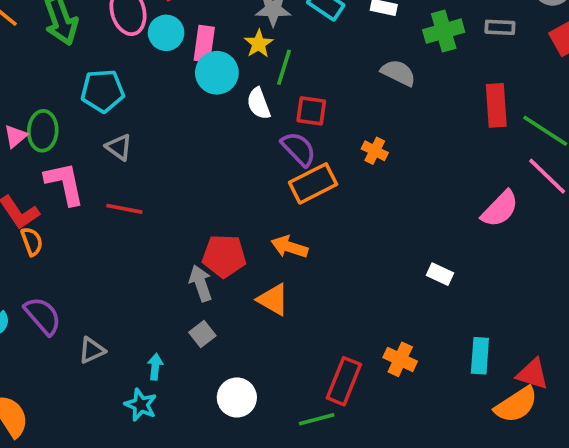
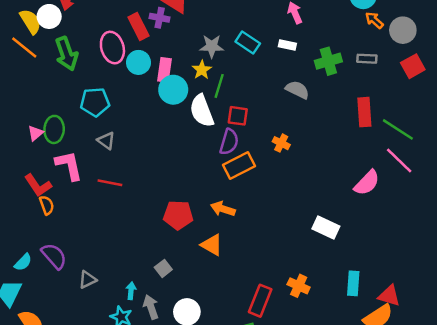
white semicircle: (259, 104) -> (202, 111), size x1.5
purple semicircle: (299, 149) -> (229, 142), turned 60
white rectangle: (440, 274) -> (326, 227), size x1.5
gray arrow: (201, 283) -> (151, 307), moved

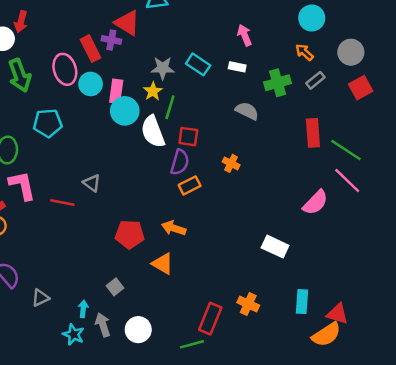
orange arrow: (374, 20) -> (304, 52), moved
gray rectangle: (367, 59) -> (315, 80), turned -42
gray triangle: (106, 141) -> (92, 183), moved
orange rectangle: (239, 165) -> (190, 185), size x0.7

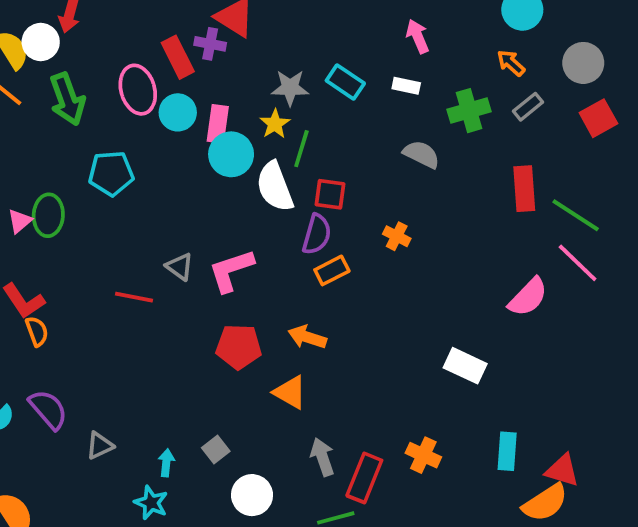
pink L-shape: (22, 185) -> (231, 270), moved, turned -96
gray square: (115, 287) -> (216, 449), moved
gray arrow: (103, 325) -> (322, 457), moved

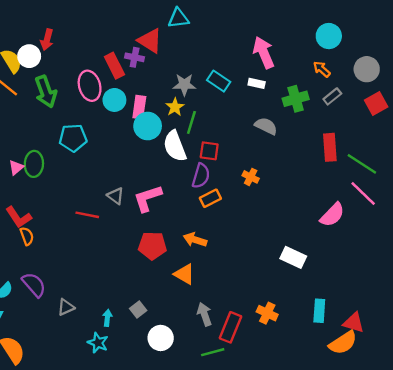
pink arrow: (418, 36) -> (264, 53), size x1.5

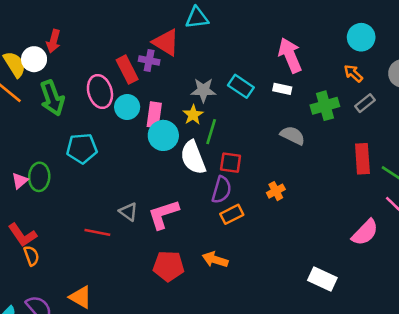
orange cross: (251, 177) -> (276, 191), turned 35
orange triangle: (184, 274) -> (81, 297), moved

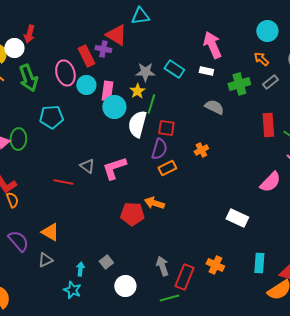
white semicircle: (193, 157) -> (137, 124), turned 36
red pentagon: (168, 266) -> (132, 214), moved

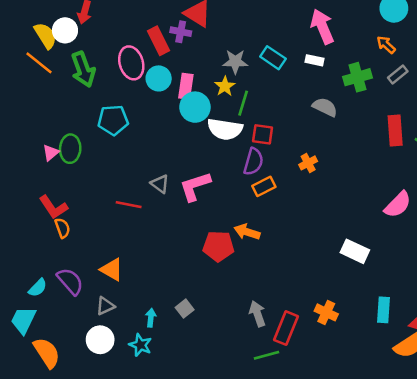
white semicircle: (137, 124) -> (225, 129), turned -96
white circle: (125, 286) -> (100, 340), moved

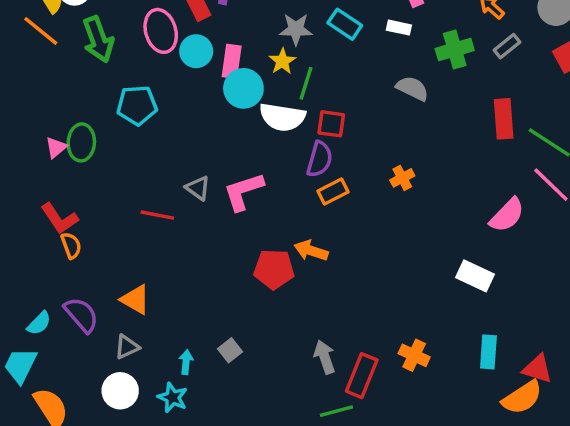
orange cross: (308, 163) -> (402, 178), moved
white rectangle: (355, 251) -> (475, 276), moved

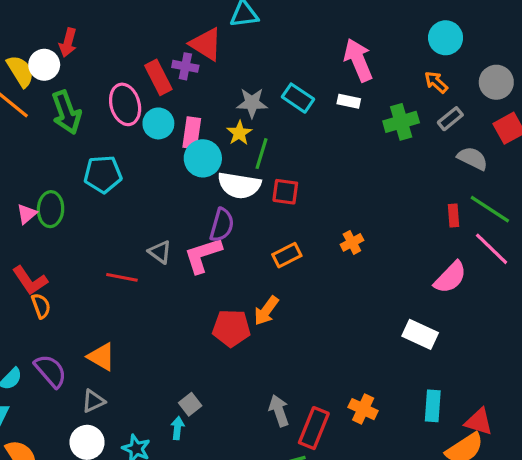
gray semicircle: (412, 88) -> (472, 158), moved
red rectangle: (504, 119) -> (453, 215), moved, size x0.6
purple semicircle: (319, 159) -> (222, 225), moved
orange arrow: (311, 251) -> (266, 311), turned -72
cyan arrow: (186, 362) -> (177, 428), moved

